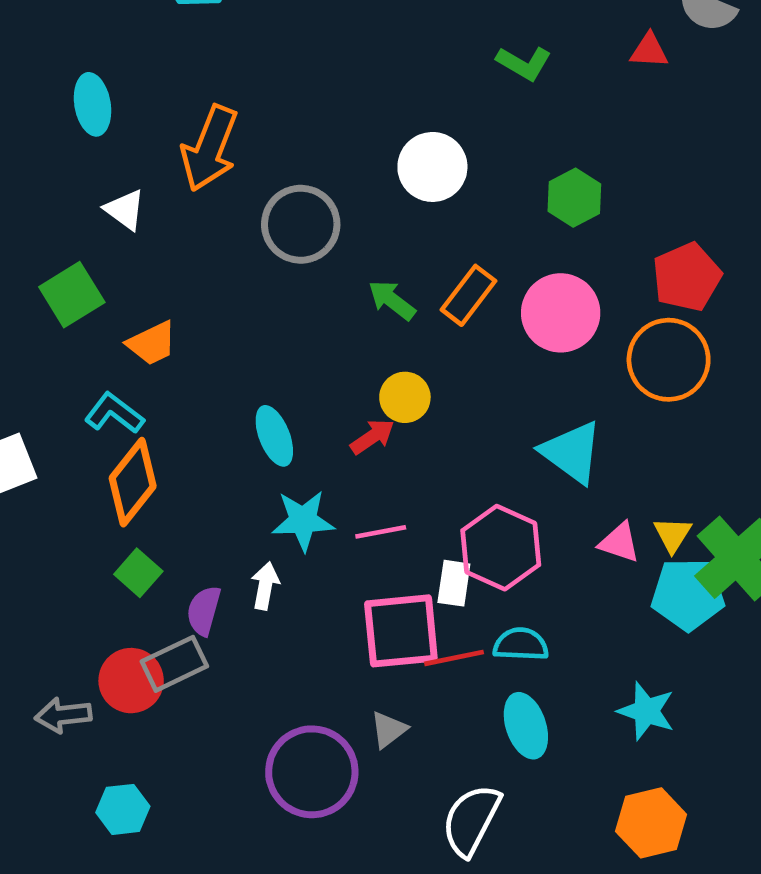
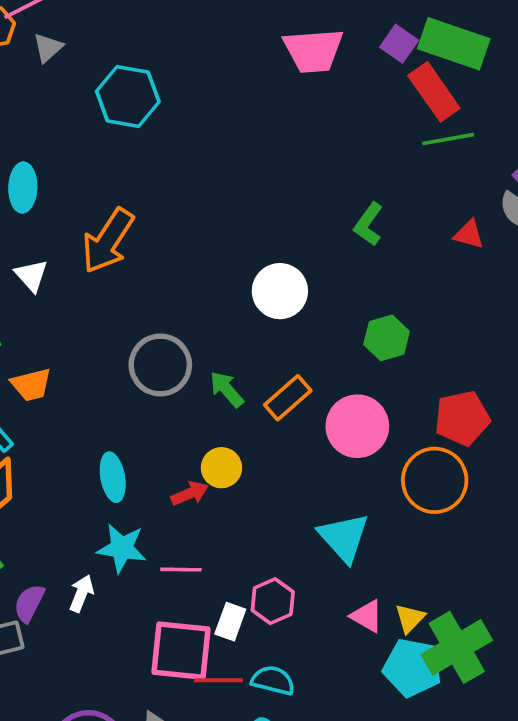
green L-shape: (524, 63) -> (368, 224), turned 84
gray circle: (301, 224) -> (160, 365), moved
pink hexagon: (501, 548) -> (273, 601), size x0.7

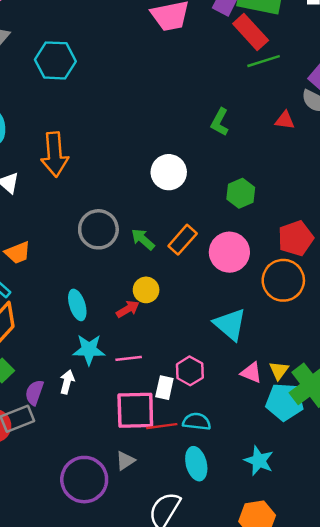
orange arrow: (108, 241) -> (55, 154), turned -30

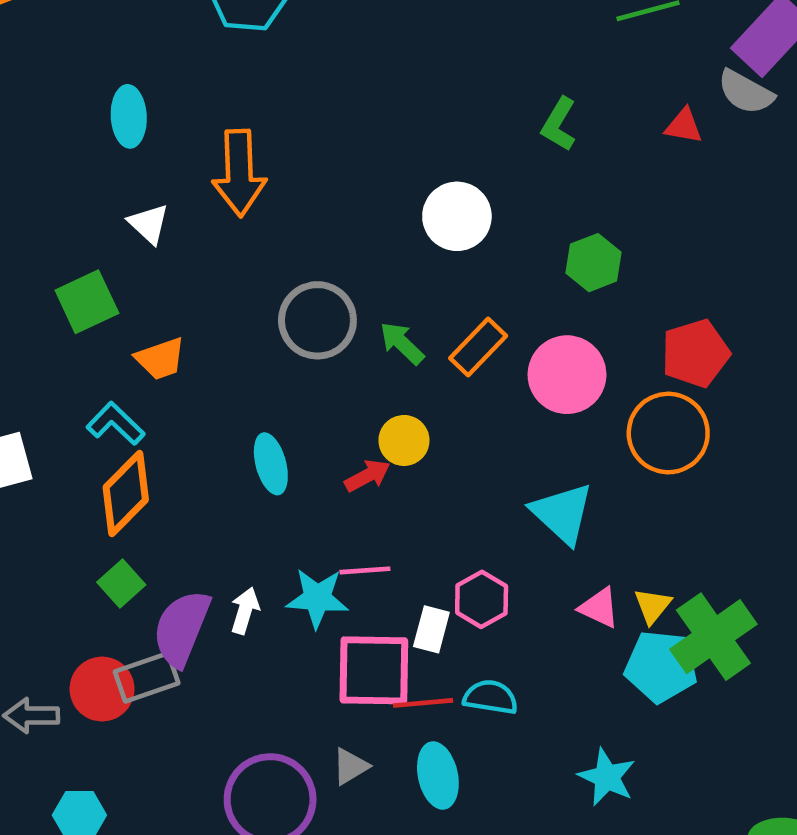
cyan star: (89, 350) -> (317, 598), moved
purple semicircle: (34, 392) -> (182, 628), size x1.6
cyan ellipse: (196, 464) -> (438, 775), moved

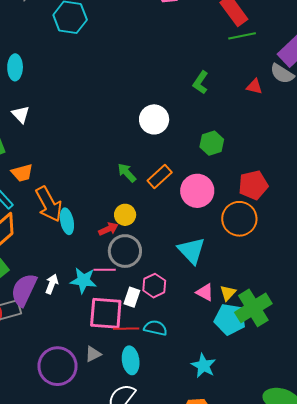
orange arrow: (239, 173) -> (49, 204), moved, turned -30
gray circle: (317, 320) -> (125, 251), moved

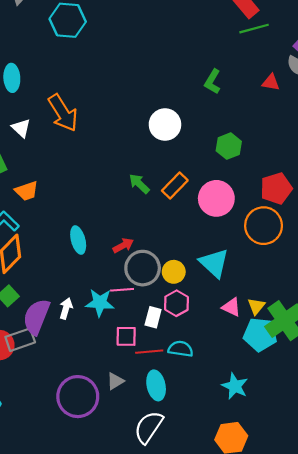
orange arrow: (49, 204) -> (63, 113), moved
yellow circle: (125, 215) -> (174, 272), moved
pink square: (106, 313) -> (126, 336), size x0.6

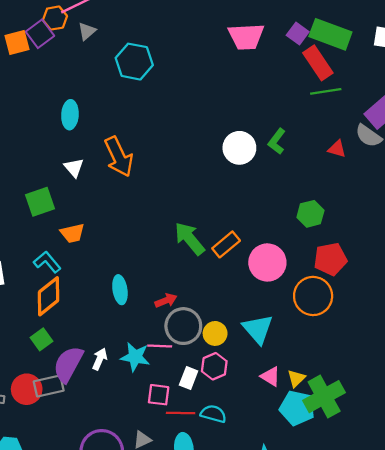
white circle: (165, 125) -> (239, 148), moved
green hexagon: (229, 146) -> (310, 214), moved
green arrow: (139, 184) -> (190, 239), size x1.5

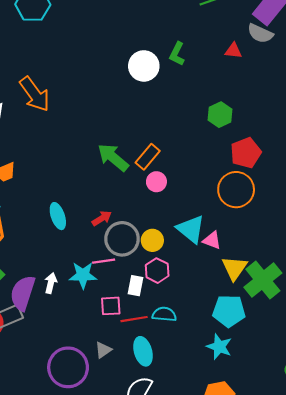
pink circle: (267, 262) -> (156, 182), moved, size x0.6
pink triangle: (271, 377) -> (212, 240), moved
yellow triangle: (296, 378) -> (234, 268), size x1.5
cyan pentagon: (297, 408) -> (229, 311), moved

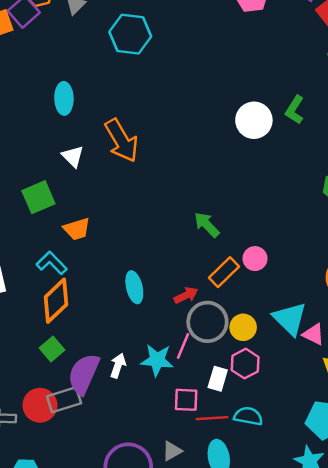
green arrow: (113, 157) -> (207, 225), size x0.7
orange rectangle: (148, 157) -> (224, 272), moved
pink line: (104, 261) -> (183, 346), turned -65

